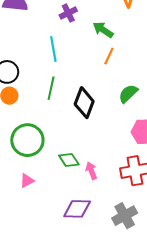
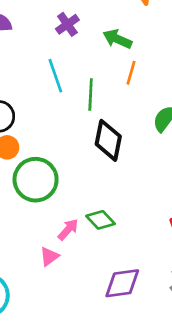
green line: (51, 88) -> (91, 94), moved
green circle: (27, 140) -> (36, 180), moved
pink arrow: (91, 171) -> (68, 229), moved, turned 72

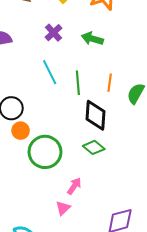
orange line: (131, 73) -> (110, 83), moved
green diamond: (100, 220) -> (94, 147), moved

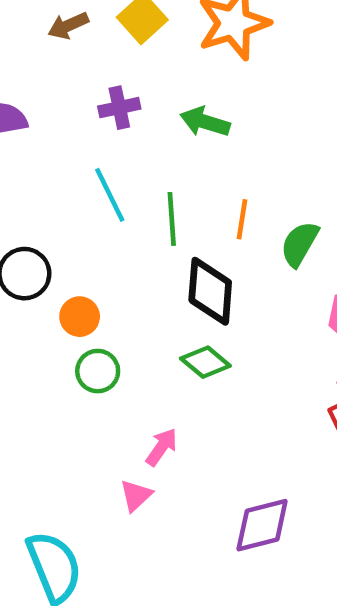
purple cross: (54, 33) -> (119, 108), turned 30
orange circle: (21, 131) -> (80, 317), moved
green circle: (45, 152) -> (98, 371), size x0.6

